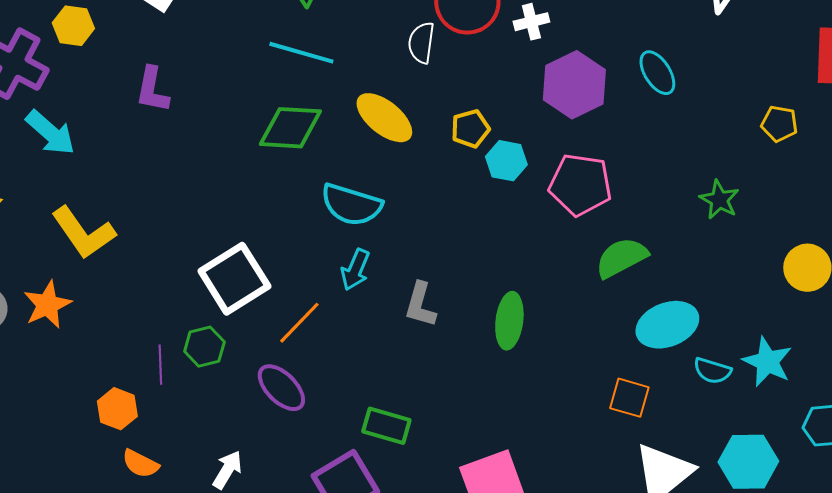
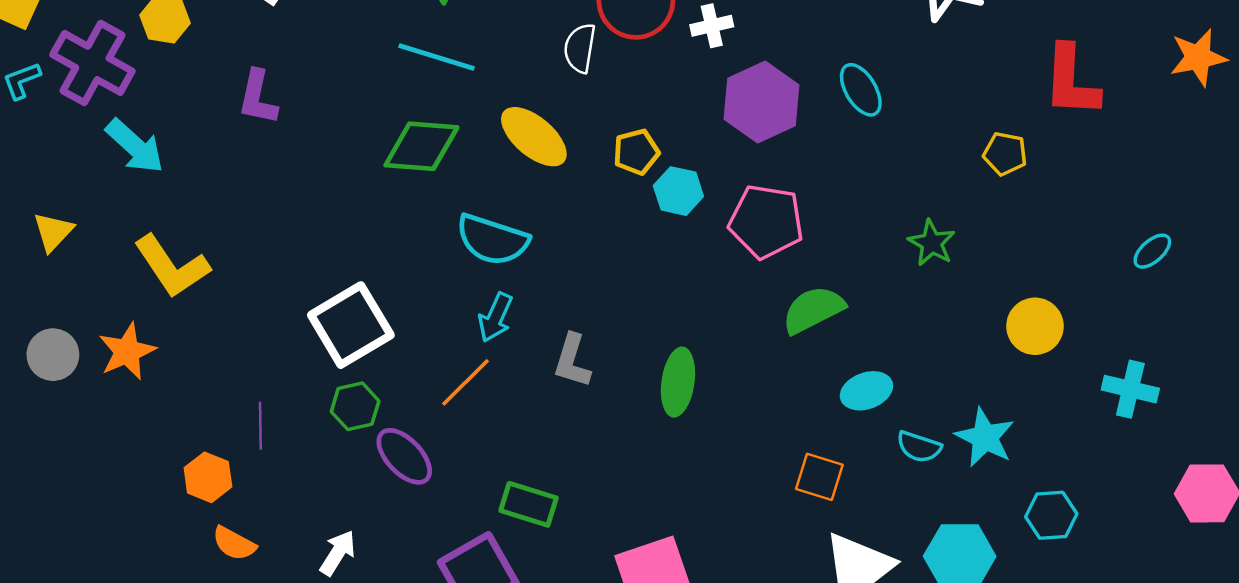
orange line: (299, 323) -> (465, 382), moved
cyan ellipse: (667, 325) -> (866, 391), size x0.7
green hexagon: (204, 347) -> (355, 406), moved

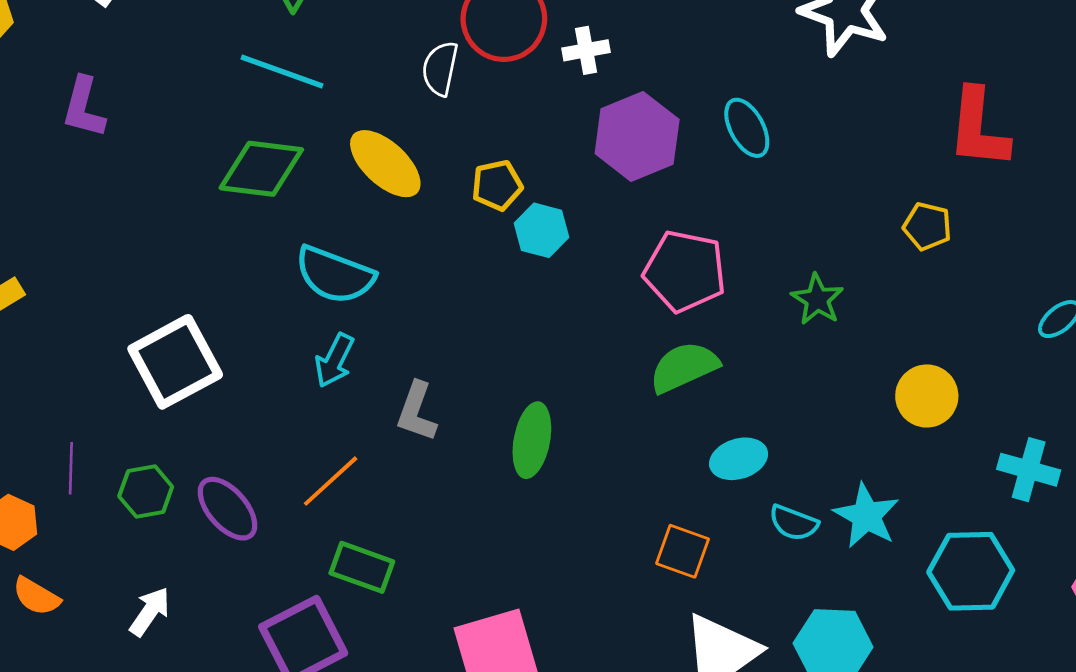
yellow pentagon: (1005, 154) -> (927, 226), moved
pink pentagon: (766, 222) -> (685, 271), moved
orange line: (465, 382) -> (331, 481), moved
green hexagon: (355, 406) -> (146, 492), moved
cyan hexagon: (1051, 515) -> (971, 571), moved, size x1.5

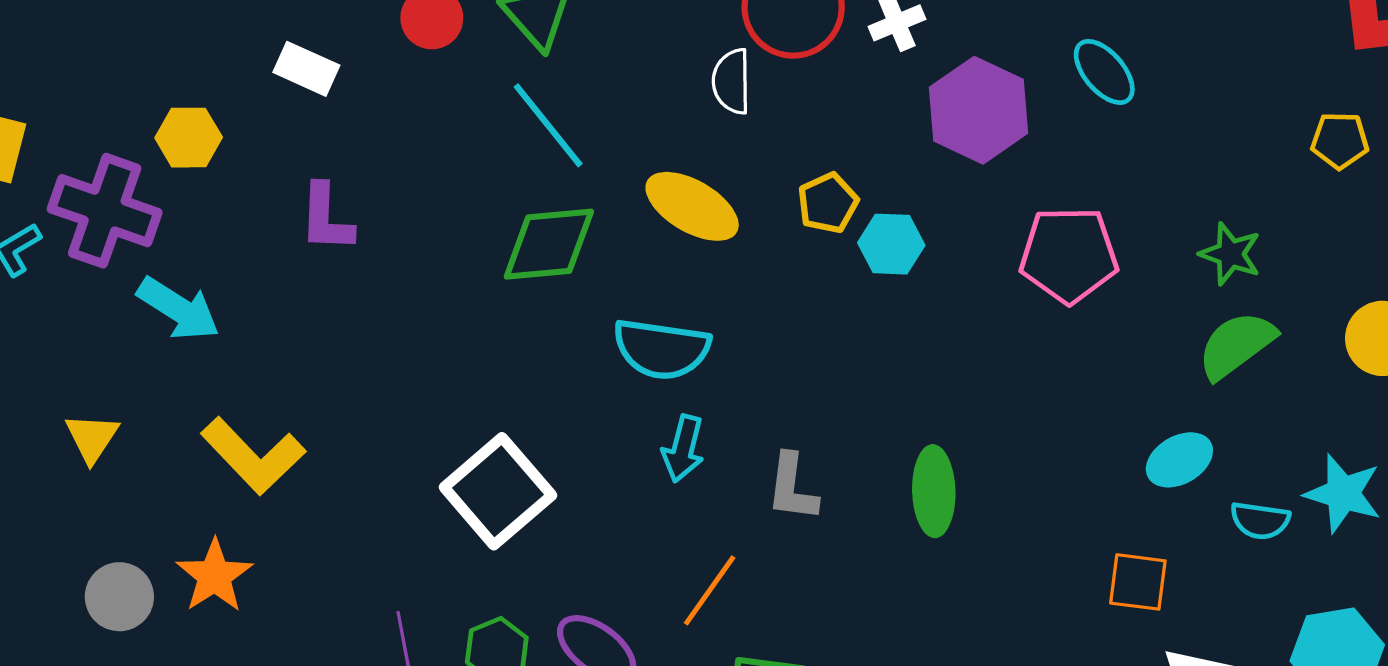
cyan line: (282, 71) -> (548, 125), turned 44
green semicircle: (684, 367) -> (1236, 345), moved

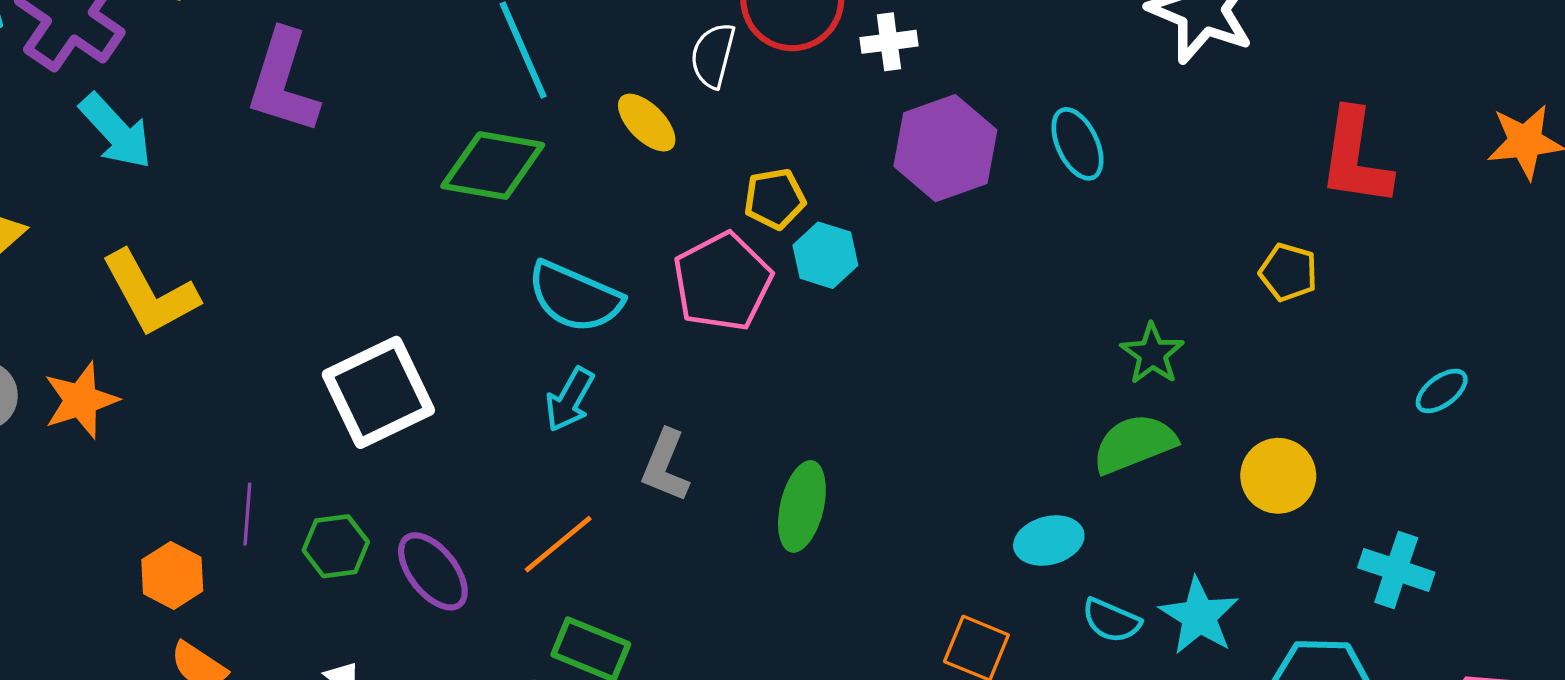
yellow ellipse: (692, 206) -> (647, 123), moved, size x0.7
purple L-shape: (326, 218) -> (283, 82), size x1.4
pink pentagon: (1069, 255) -> (722, 282), moved, turned 30

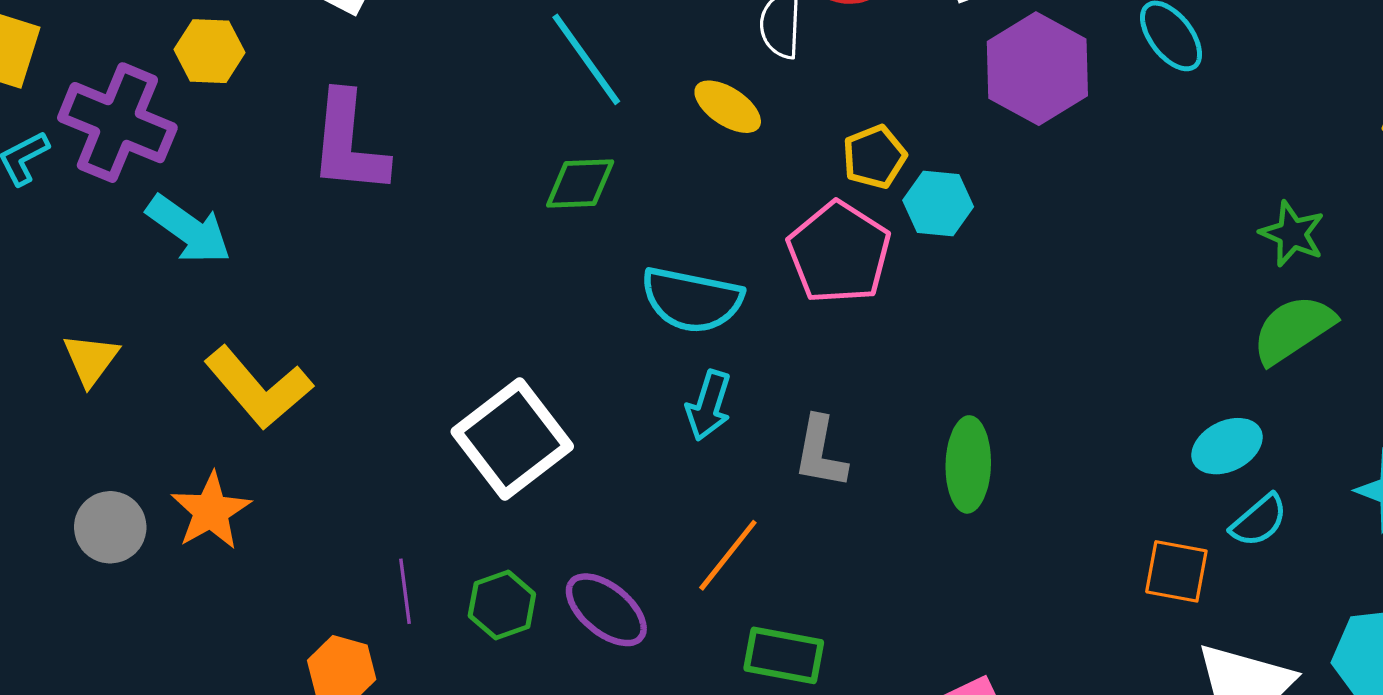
green diamond: (493, 166) -> (580, 184), size x0.7
cyan semicircle: (1111, 620) -> (1259, 521), moved, turned -52

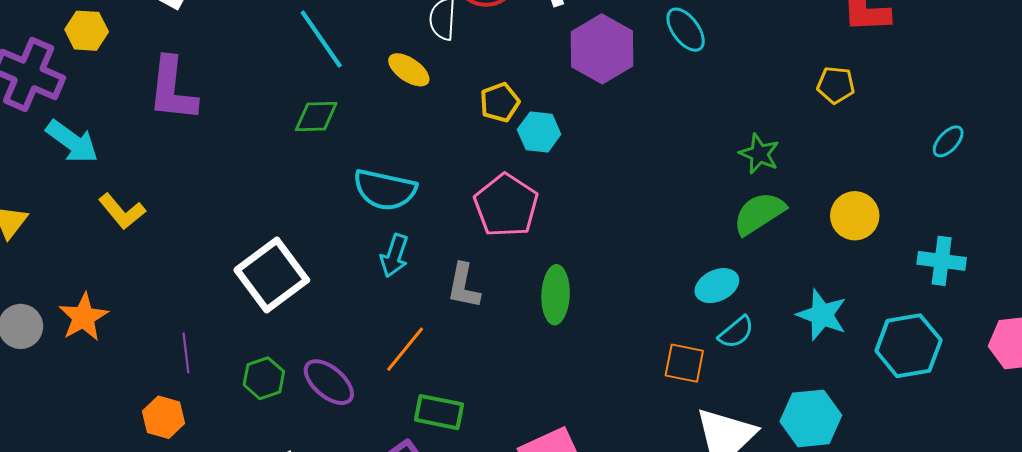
pink pentagon: (839, 253) -> (506, 205), moved
yellow L-shape: (258, 388) -> (122, 211), moved, size x0.7
purple line: (405, 591) -> (186, 353), moved

